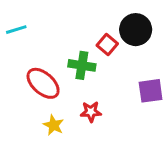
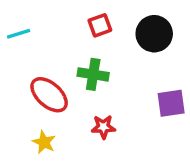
red square: (107, 45) -> (100, 25), moved, turned 30
yellow star: (54, 125) -> (44, 142), moved

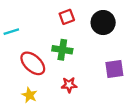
cyan line: (19, 34) -> (11, 32), moved

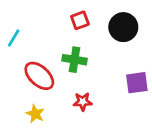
cyan line: (11, 32) -> (14, 38), turned -42

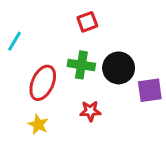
black circle: (123, 27) -> (119, 68), moved
red ellipse: (39, 76) -> (43, 83), turned 72

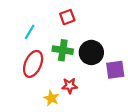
cyan line: (14, 41) -> (30, 32), moved
yellow star: (38, 124) -> (51, 98), moved

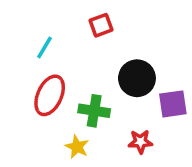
green cross: (63, 50) -> (94, 111), moved
red star: (70, 86) -> (140, 142), moved

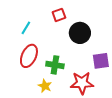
black circle: (137, 78) -> (80, 33), moved
red star: (140, 142) -> (82, 83), size x1.6

